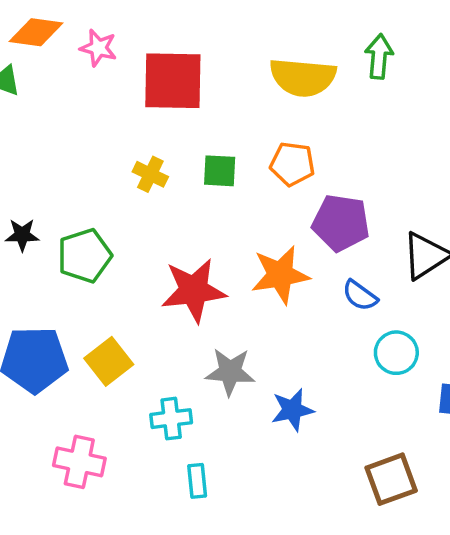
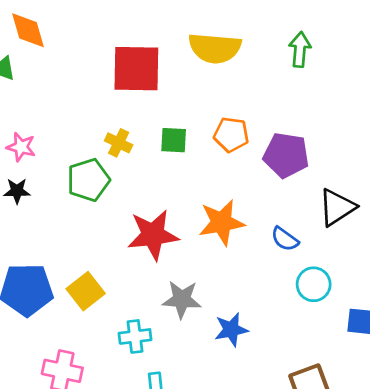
orange diamond: (36, 32) -> (28, 30), turned 66
pink star: (98, 48) -> (21, 147), moved
yellow semicircle: (303, 77) -> (215, 48), moved
purple pentagon: (341, 223) -> (286, 155), moved
green pentagon: (85, 256) -> (88, 180), moved

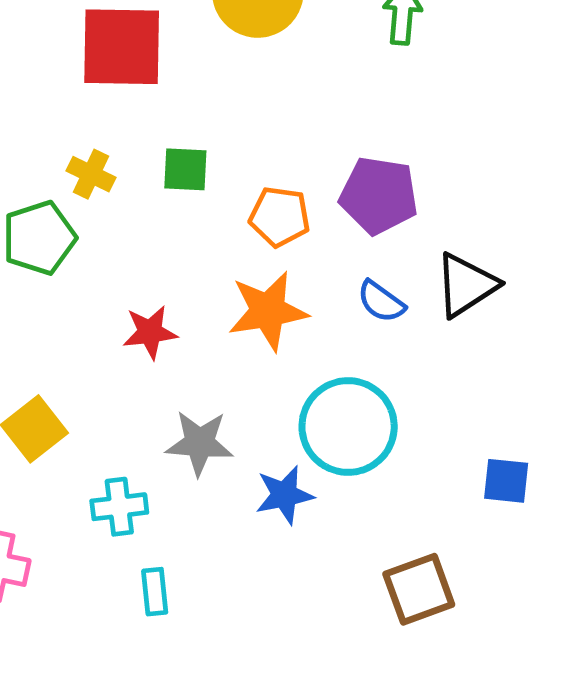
orange pentagon: (231, 135) -> (280, 217), moved
red star: (153, 235) -> (150, 332), size x0.6
blue semicircle: (285, 239) -> (381, 302), moved
cyan circle: (314, 284) -> (348, 427), moved, size x1.6

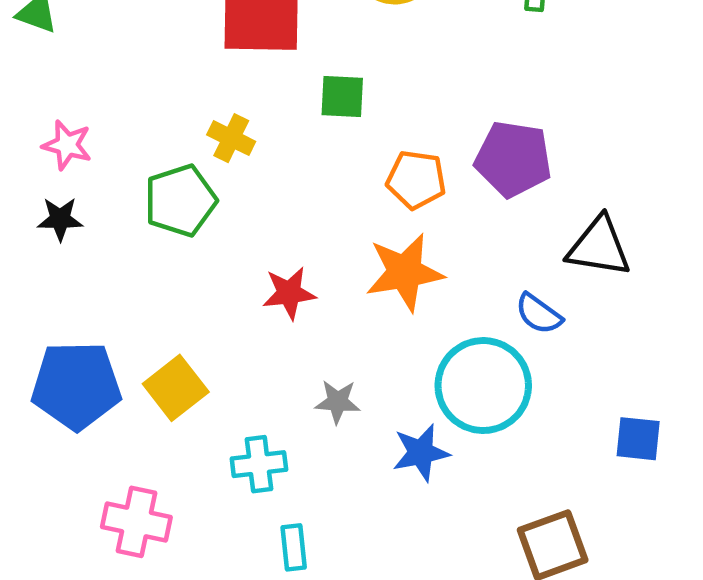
green square: (185, 169) -> (342, 96), moved
black triangle: (466, 285) -> (599, 247), turned 42
blue semicircle: (381, 302) -> (539, 314), moved
gray star: (199, 443) -> (338, 402), size x0.7

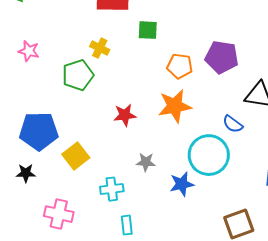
black star: (60, 219) -> (26, 173), moved
blue pentagon: (76, 386) -> (39, 131), moved

